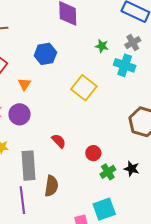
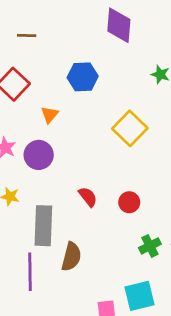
red circle: (93, 153) -> (129, 202), moved

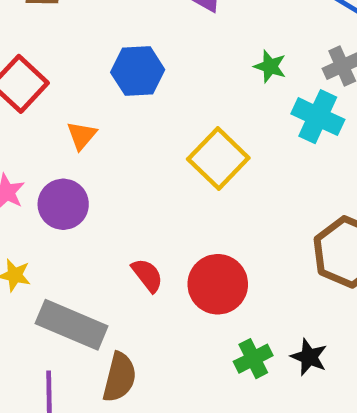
red circle: (129, 202) -> (218, 284), size x1.6
gray rectangle: (43, 226) -> (72, 325), turned -69

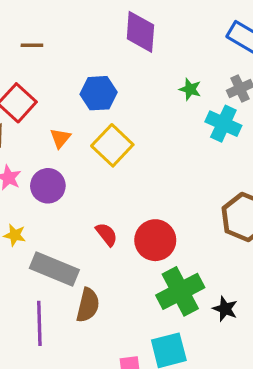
yellow square: (218, 158) -> (112, 145), moved
black star: (309, 357) -> (225, 309), moved
green cross: (253, 359) -> (180, 291), size x1.8

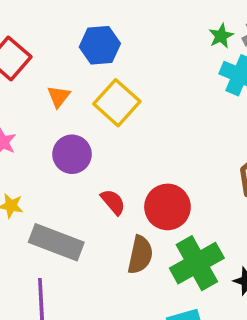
green star: (190, 89) -> (221, 36), moved, turned 30
purple circle: (48, 186) -> (72, 154), moved
brown semicircle: (88, 305) -> (140, 255), moved

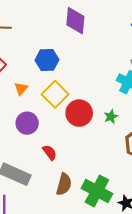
green star: (221, 36) -> (111, 117), moved
red circle: (167, 207) -> (79, 113), moved
green cross: (197, 263) -> (97, 191), turned -36

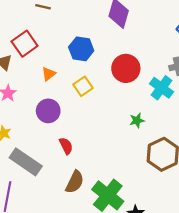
yellow square: (55, 94) -> (83, 86), size x0.7
red circle: (79, 113) -> (126, 68), moved

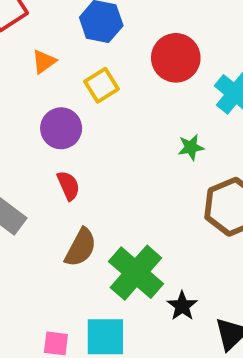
purple circle: (48, 111) -> (61, 128), moved

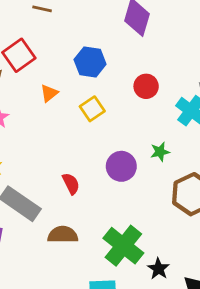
red circle: (176, 58) -> (146, 86), size x0.7
purple circle: (61, 128) -> (121, 166), moved
brown semicircle: (81, 247) -> (63, 235), moved, turned -116

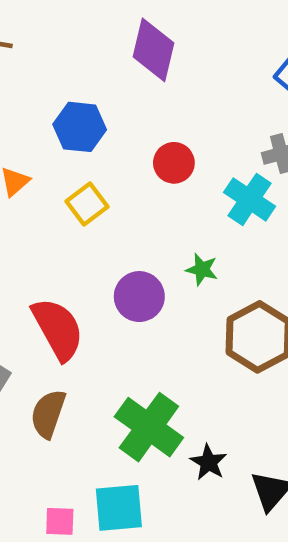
green star: (160, 152) -> (202, 269), turned 30
red semicircle: (71, 184) -> (58, 329), size x1.8
brown semicircle: (63, 235) -> (48, 414), turned -68

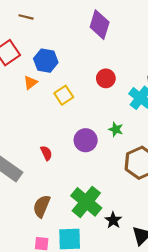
blue hexagon: (80, 127) -> (46, 61), moved
red semicircle: (58, 329) -> (46, 153), size x0.5
brown semicircle: (48, 414) -> (42, 206), moved

